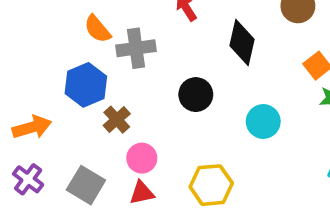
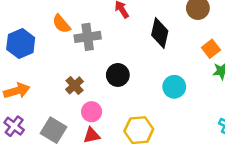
blue hexagon: (86, 85) -> (21, 43), moved
black circle: (196, 95) -> (118, 75), moved

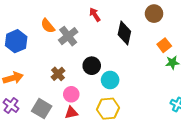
gray cross: (88, 37) -> (68, 36), turned -30
cyan circle: (174, 87) -> (110, 80), moved

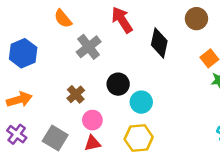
red arrow: (95, 15) -> (122, 20), size x1.5
orange semicircle: (48, 26) -> (63, 19), moved

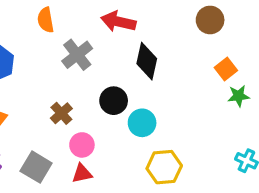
orange semicircle: (63, 19) -> (46, 20), turned 30
red arrow: (122, 20) -> (118, 22), turned -44
black diamond: (159, 43) -> (147, 61), moved
yellow hexagon: (139, 138) -> (164, 167), moved

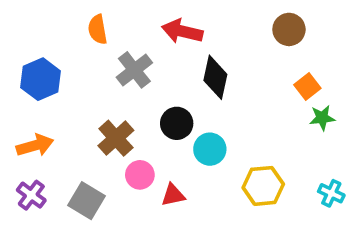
brown cross: (61, 113) -> (116, 138), size x1.4
yellow hexagon: (164, 167) -> (263, 186), moved
red triangle: (82, 173) -> (173, 195), moved

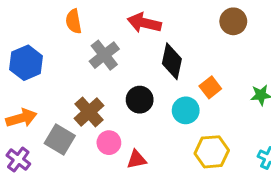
orange square: (307, 87) -> (210, 87), moved
cyan circle: (210, 149) -> (186, 110), moved
gray square: (87, 201) -> (60, 140), moved

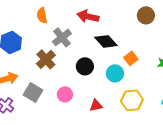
black diamond: (172, 61) -> (106, 41), turned -55
brown cross: (89, 112) -> (46, 59), moved
red triangle: (137, 160) -> (96, 105), moved

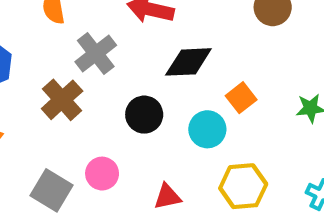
black diamond: (106, 41) -> (188, 62), turned -50
gray square: (33, 92) -> (52, 190), moved

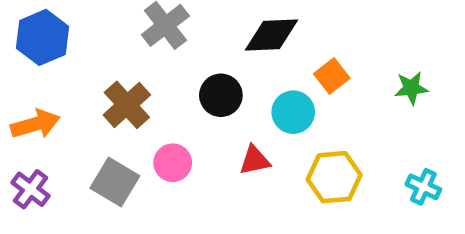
brown cross: (62, 100) -> (127, 105), moved
red triangle: (167, 197) -> (255, 160), moved

